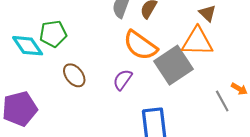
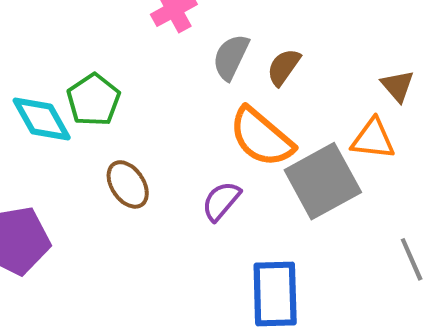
green pentagon: (53, 34) -> (93, 100), turned -30
orange triangle: (197, 41) -> (373, 139), size x0.7

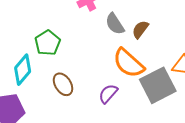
gray semicircle: (231, 57) -> (115, 24), turned -60
cyan diamond: (42, 119) -> (23, 70), moved, turned 68

